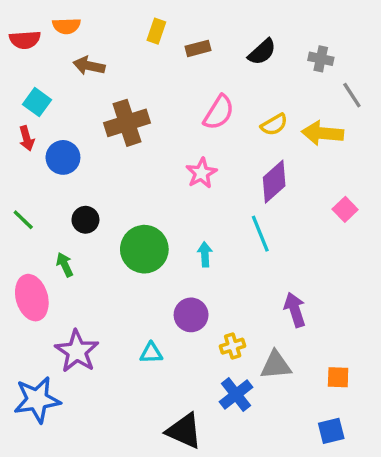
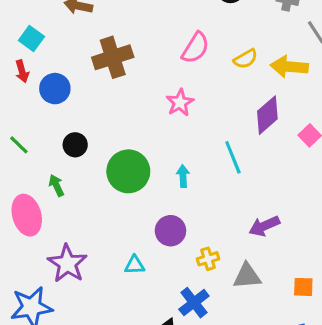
purple diamond: (274, 182) -> (267, 115), moved
purple arrow: (295, 310) -> (264, 226), turned -96
blue cross: (236, 395) -> (194, 303), moved

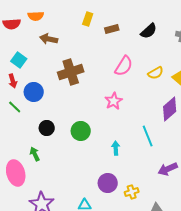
green line: (19, 145) -> (15, 107), moved
green circle: (128, 171) -> (81, 131), moved, size x0.7
purple arrow: (264, 226) -> (168, 169), moved
yellow cross: (208, 259) -> (132, 192), moved

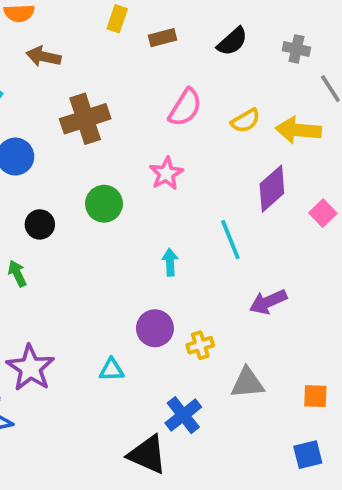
green circle: (81, 131) -> (104, 204), moved

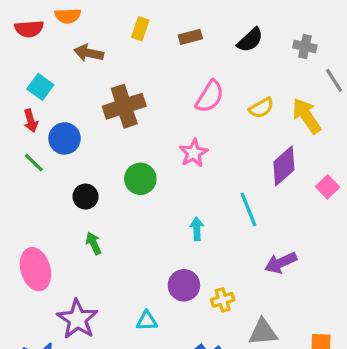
yellow rectangle: (117, 19) -> (140, 29), moved
yellow arrow: (298, 130) -> (307, 116), turned 51
green arrow: (17, 274) -> (94, 243), moved

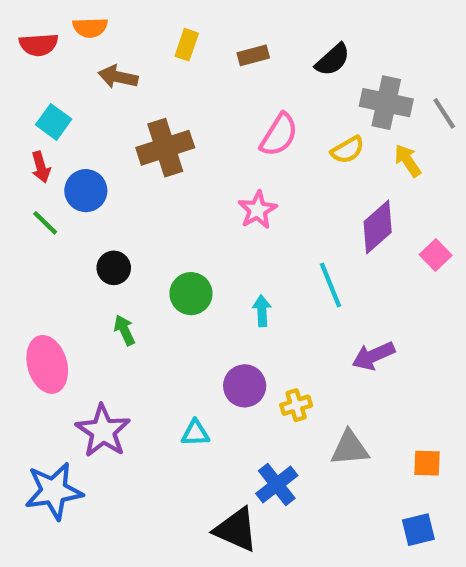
gray cross: (305, 47) -> (386, 103), moved, size x1.6
yellow arrow: (307, 116) -> (408, 161), size x0.7
green circle: (140, 179) -> (191, 294), moved

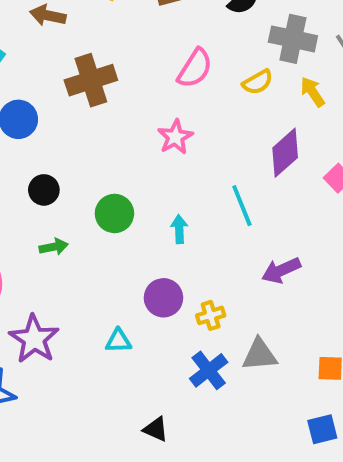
green arrow: (124, 330) -> (54, 247), turned 104
blue cross: (277, 485) -> (209, 370), moved
black triangle: (236, 530) -> (156, 429), size x0.6

